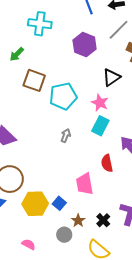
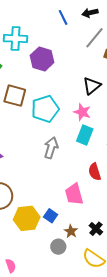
purple hexagon: (85, 45) -> (42, 59), moved
gray arrow: (66, 136) -> (51, 148), size x1.5
pink semicircle: (29, 244) -> (11, 266), moved, turned 48

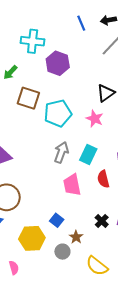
cyan rectangle: (85, 135) -> (88, 154), moved
pink trapezoid: (74, 194) -> (72, 185), moved
yellow hexagon: (27, 218) -> (32, 238), moved
black cross: (96, 229) -> (102, 221), moved

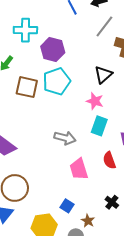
cyan pentagon: (58, 113) -> (57, 81), moved
gray arrow: (61, 152) -> (65, 138), turned 90
cyan rectangle: (88, 154) -> (99, 126), moved

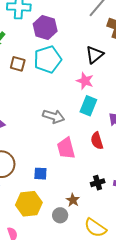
brown square: (27, 87) -> (18, 64), size x0.7
black cross: (112, 202) -> (98, 183), turned 32
blue square: (67, 206) -> (40, 174), moved, turned -32

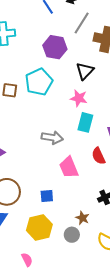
purple hexagon: (45, 27) -> (55, 47), moved

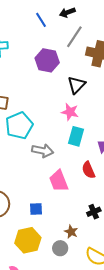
cyan pentagon: (39, 82) -> (19, 125), moved

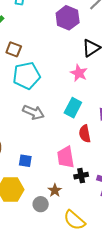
cyan rectangle: (76, 136) -> (73, 108), moved
gray arrow: (43, 151) -> (33, 112), moved
pink trapezoid: (59, 181) -> (66, 157), moved

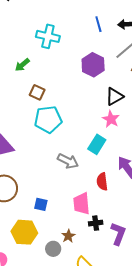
pink star: (79, 73) -> (111, 119), moved
cyan rectangle: (73, 108) -> (97, 144), moved
gray arrow: (33, 112) -> (68, 161), moved

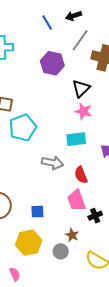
cyan rectangle: (97, 144) -> (76, 139), turned 66
red semicircle: (102, 182) -> (81, 175), moved

